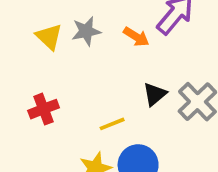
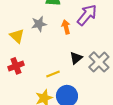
yellow triangle: (49, 37) -> (17, 36), moved
orange arrow: (136, 37) -> (66, 27), turned -136

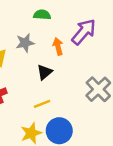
black triangle: (76, 58) -> (45, 72), moved

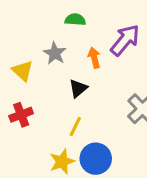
gray star: (25, 43) -> (55, 53), turned -30
yellow line: (42, 104) -> (75, 126), turned -42

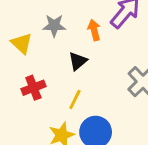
gray star: (55, 53) -> (54, 26), turned -30
red cross: (21, 115) -> (33, 88), moved

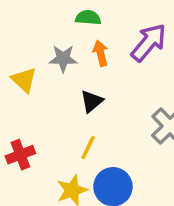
orange arrow: (94, 30) -> (101, 53), moved
red cross: (33, 88) -> (20, 155), moved

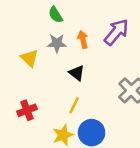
green semicircle: (88, 18) -> (56, 15), moved, turned -126
black triangle: (92, 101) -> (77, 73), turned -42

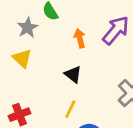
gray star: (57, 43) -> (28, 28), moved, turned -30

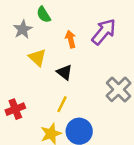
yellow triangle: (22, 58) -> (37, 58), moved

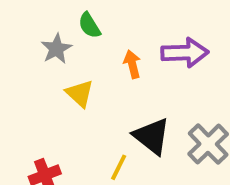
purple arrow: (104, 32) -> (185, 53), turned 48
black triangle: (64, 72) -> (152, 136), moved, size x1.5

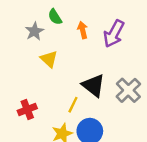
purple arrow: (185, 53) -> (114, 34), turned 120
orange arrow: (132, 64) -> (83, 30), moved

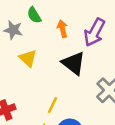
gray star: (34, 31) -> (13, 30), turned -30
black triangle: (93, 85) -> (74, 63), moved

